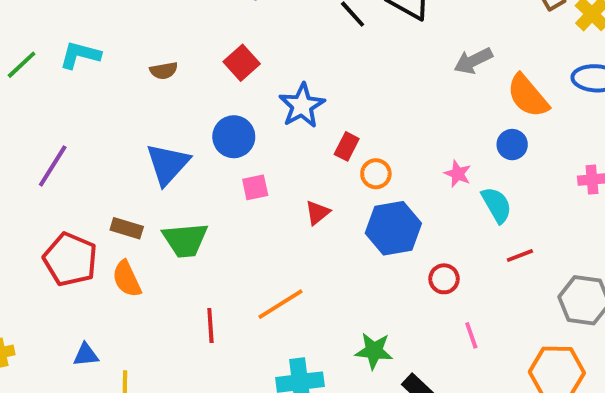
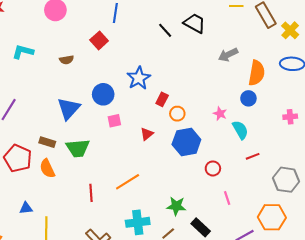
red square: (242, 63) -> (99, 40), moved
orange semicircle: (528, 96) -> (257, 73), turned -130

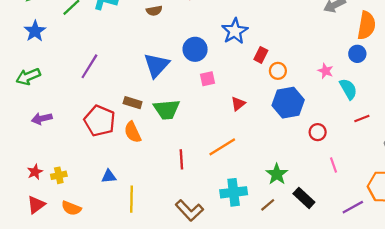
red triangle: (147, 134) -> (238, 104), moved
green star: (176, 206) -> (277, 174), turned 30

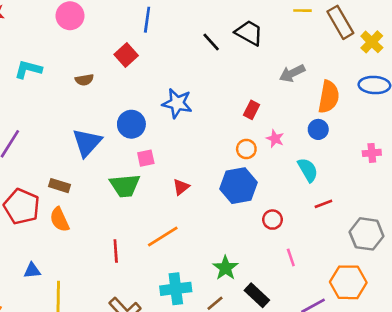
blue star: (235, 31) -> (177, 103), turned -30
red rectangle: (261, 55) -> (252, 110), moved
orange circle: (278, 71) -> (246, 149), moved
pink star: (326, 71) -> (275, 139), moved
green trapezoid: (167, 109) -> (125, 186), moved

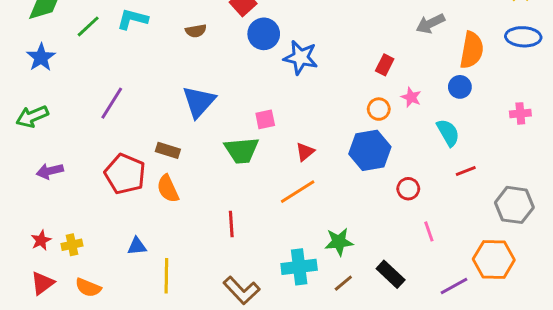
blue circle: (131, 124) -> (264, 34), moved
orange line: (163, 237) -> (298, 192), moved
green star: (225, 268) -> (339, 242), moved, turned 30

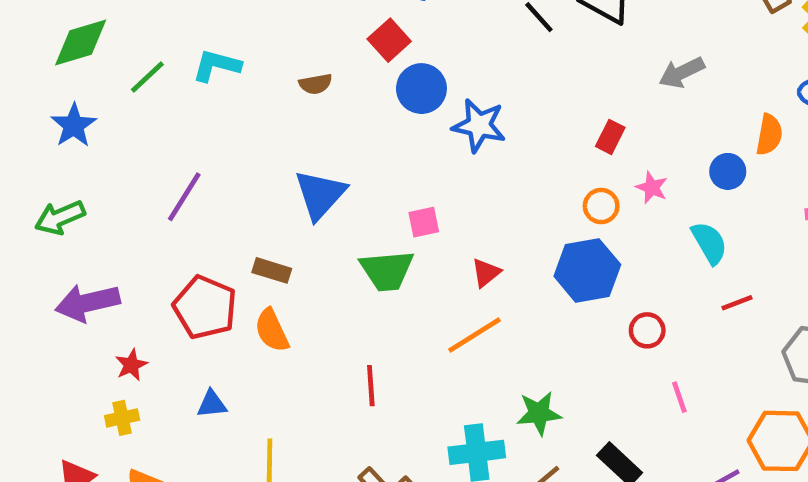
orange semicircle: (472, 50) -> (769, 135), moved, size x0.7
purple arrow: (50, 171) -> (88, 303), size x1.5
red star: (41, 240) -> (131, 365), moved
blue triangle: (137, 246) -> (212, 404), moved

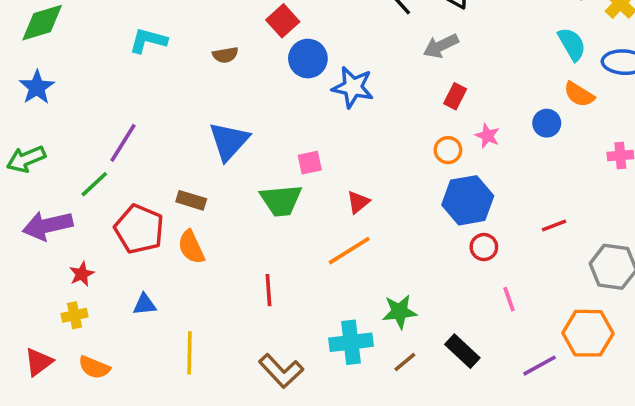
gray arrow: (682, 72) -> (441, 46), moved
green line: (147, 77) -> (94, 184), moved
orange semicircle: (769, 135) -> (579, 94), turned 112
cyan semicircle: (709, 243) -> (572, 44), moved
blue hexagon: (587, 270) -> (468, 200), moved

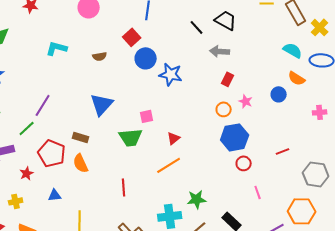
cyan semicircle: (572, 44) -> (293, 50), turned -30
gray arrow: (441, 46) -> (220, 51), turned 30
red star: (82, 274) -> (27, 173), moved

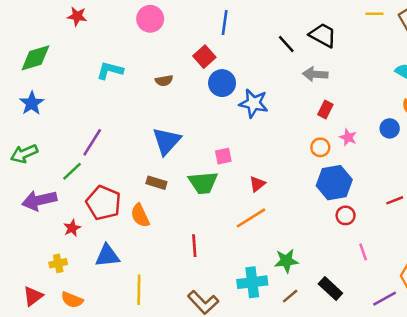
brown rectangle: (81, 137) -> (156, 183), moved
blue triangle: (55, 195) -> (107, 256), size x1.5

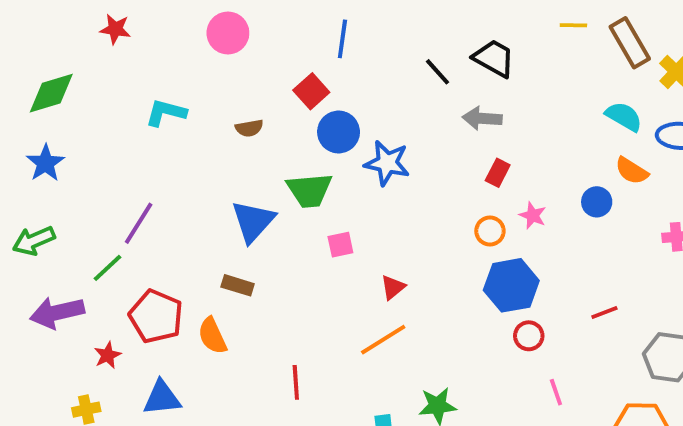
green trapezoid: (203, 183) -> (309, 190), moved

